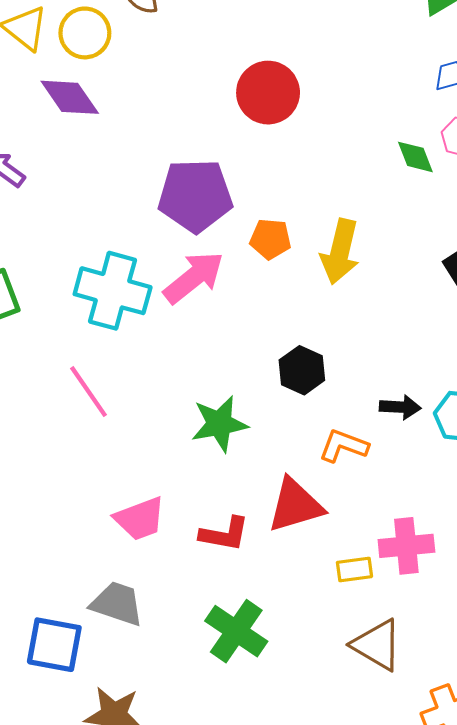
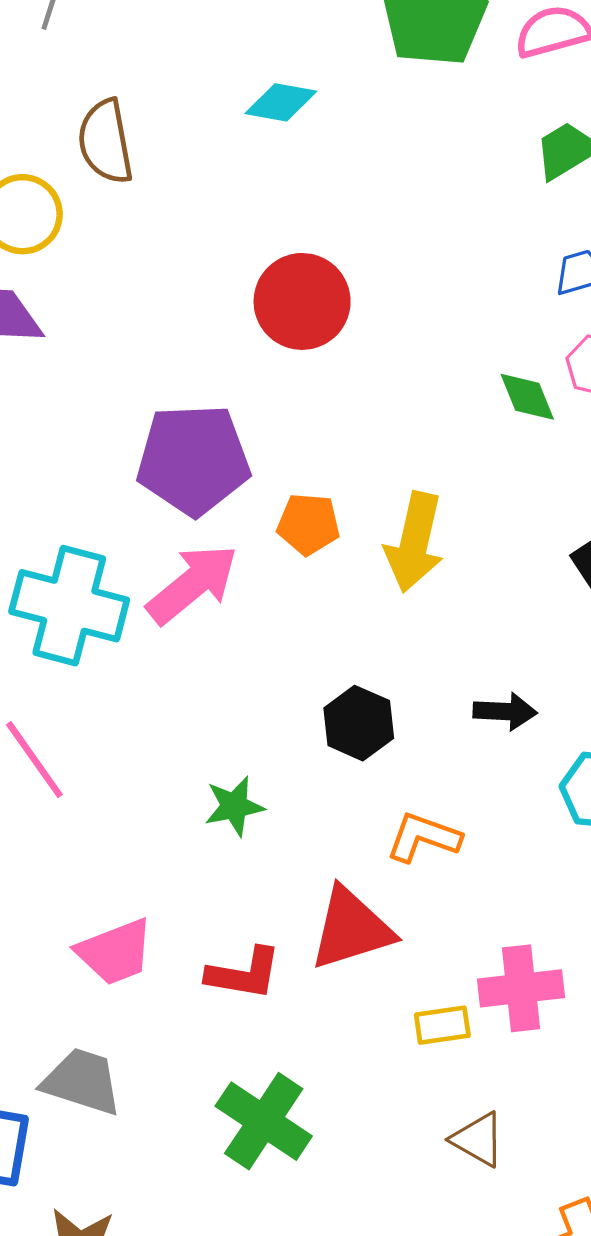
black arrow: (400, 407) -> (505, 711), moved
green star: (219, 424) -> (234, 806), size x0.7
brown triangle: (377, 645) -> (478, 1139), size x0.7

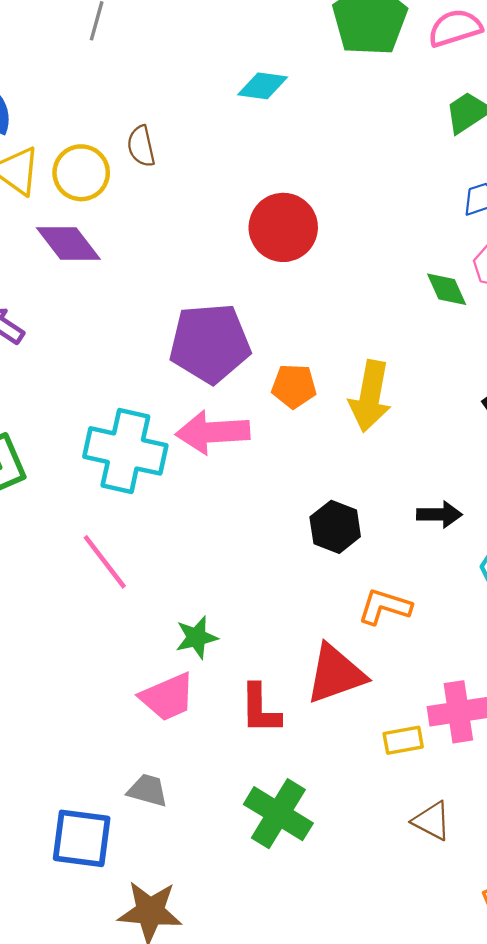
brown semicircle: (105, 142) -> (141, 146), moved, size x0.7
pink arrow: (192, 584) -> (213, 432), turned -142
green star: (234, 806) -> (197, 637), moved
red L-shape: (244, 974) -> (260, 709), turned 82
gray trapezoid: (82, 1082) -> (148, 790), size x0.7

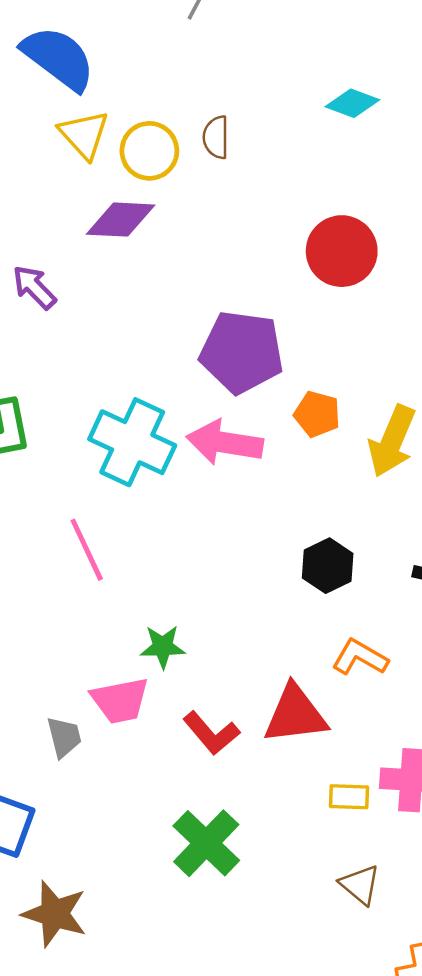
purple diamond: (68, 243) -> (121, 220), turned -62
red L-shape: (260, 709) -> (211, 733), turned -52
gray trapezoid: (148, 790) -> (64, 737), moved, turned 48

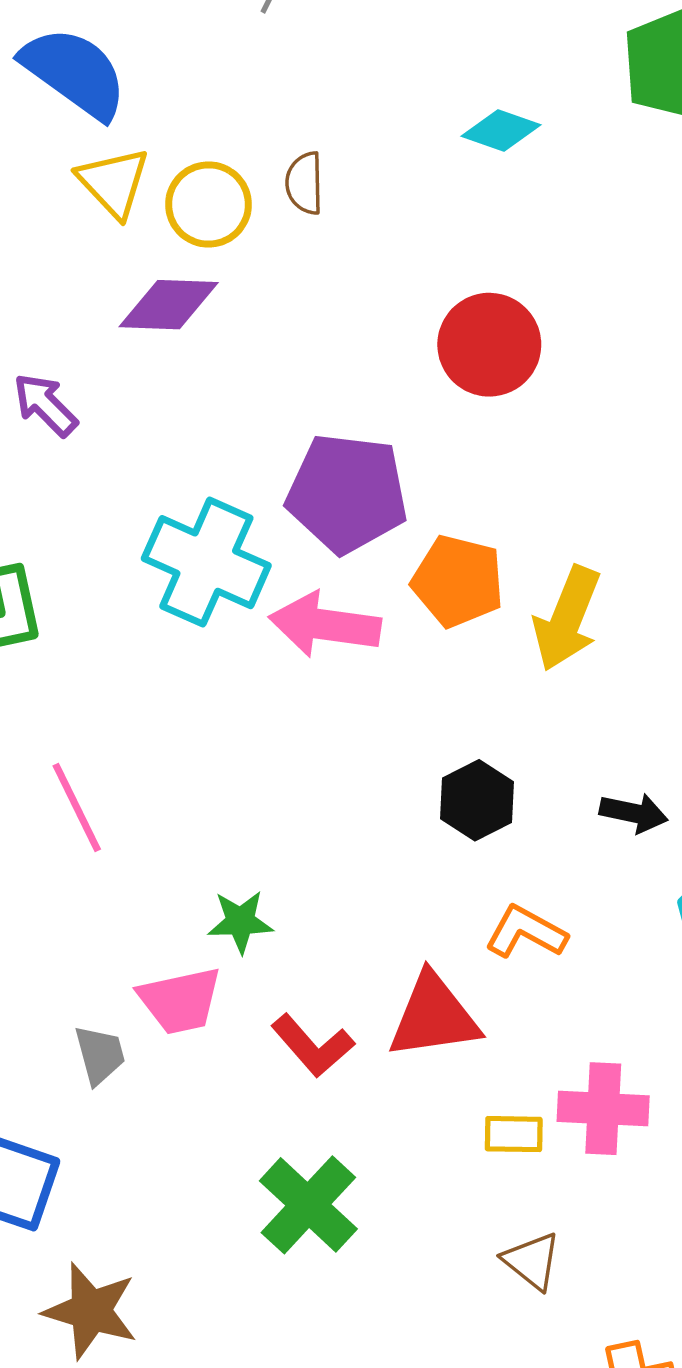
orange pentagon: (317, 414) -> (458, 581), size x1.4
cyan cross: (132, 442) -> (206, 562), moved
pink line: (87, 550) -> (77, 808), moved

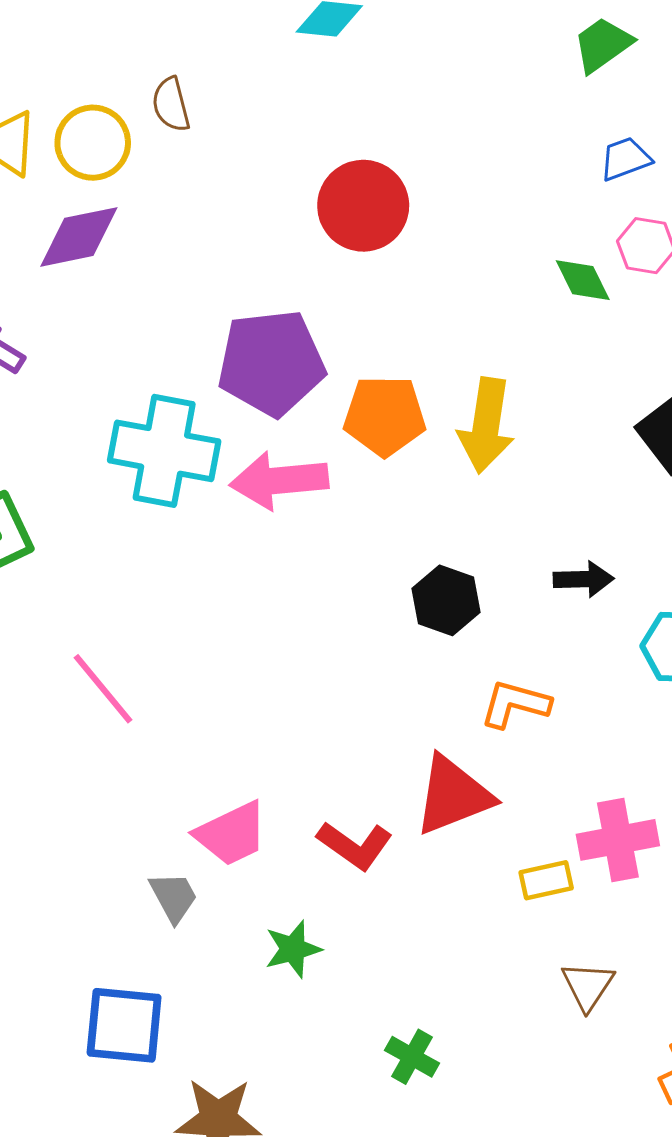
green star: (240, 922) -> (293, 949), moved
green cross: (308, 1205) -> (412, 1057), moved, size x0.6
brown triangle: (532, 1261) -> (588, 986), turned 38

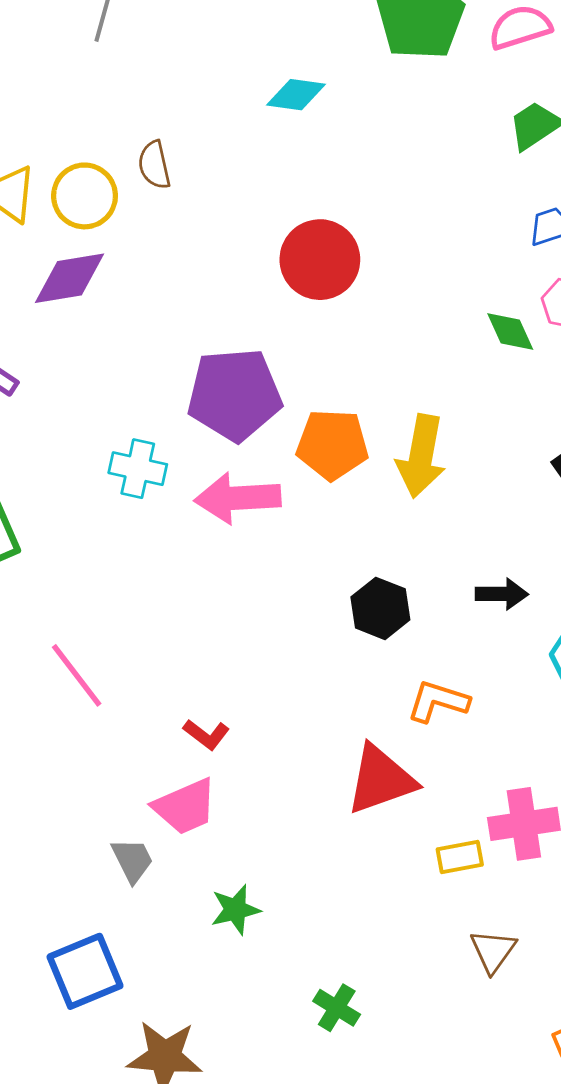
cyan cross: (164, 451) -> (138, 469), size x0.6
red L-shape: (355, 845) -> (206, 734), moved, size x0.7
blue square: (124, 1025) -> (85, 971), turned -30

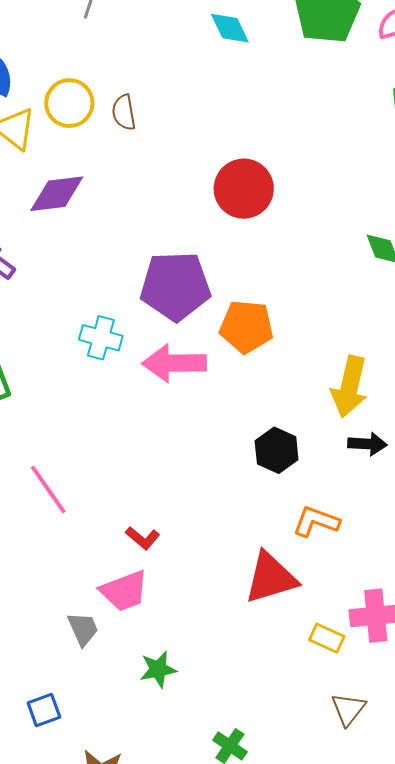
cyan diamond: (296, 95) -> (230, 28), moved, turned 54
yellow circle: (85, 196) -> (69, 103), moved
yellow arrow: (421, 456) -> (350, 387), moved
yellow rectangle: (460, 857) -> (327, 638), turned 32
blue square: (85, 971) -> (44, 710), size x0.6

